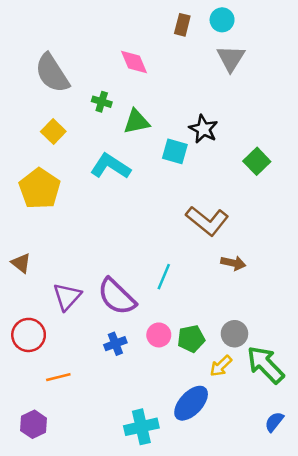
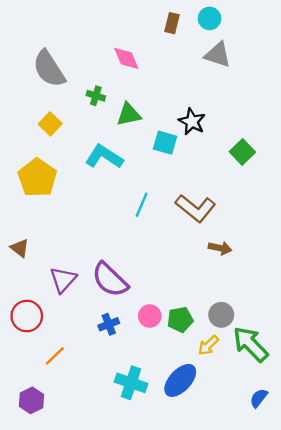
gray triangle: (231, 58) -> (218, 55), turned -44
cyan line: (164, 277) -> (142, 205), moved
orange line: (58, 377) -> (55, 356), turned -30
cyan cross: (141, 427) -> (131, 383), moved, turned 32

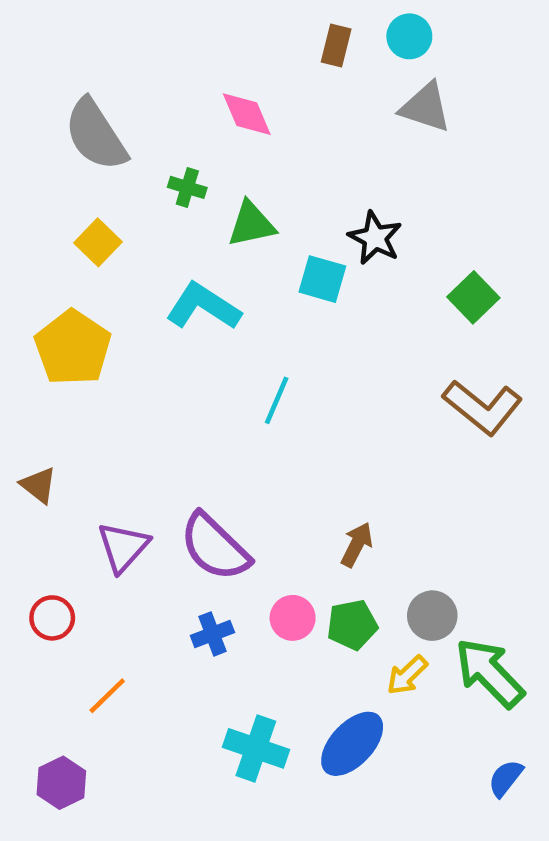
brown L-shape: (195, 208) -> (483, 407), moved
brown arrow: (220, 248) -> (357, 545), moved, turned -75
red circle: (27, 316) -> (52, 618), size x0.7

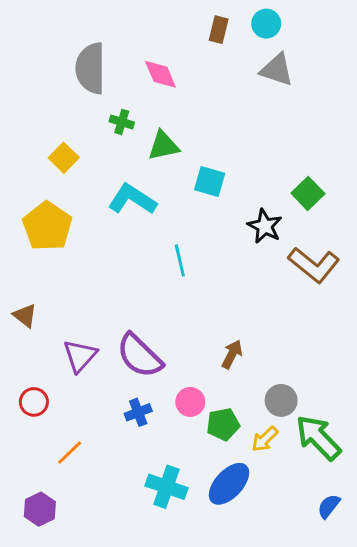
gray semicircle: (96, 135) -> (90, 68), moved, turned 33
black star: (375, 238) -> (265, 226), moved
cyan line: (277, 400) -> (180, 260), turned -36
green pentagon: (352, 625) -> (223, 424), moved

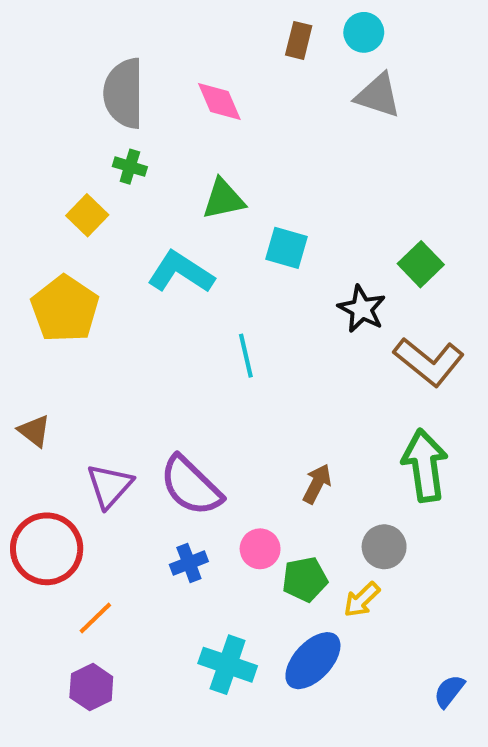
green cross: (122, 122) -> (130, 167), moved
red circle: (34, 402) -> (47, 549), size x1.8
green arrow: (318, 438) -> (425, 465), moved, turned 36
purple hexagon: (40, 509) -> (91, 687), moved

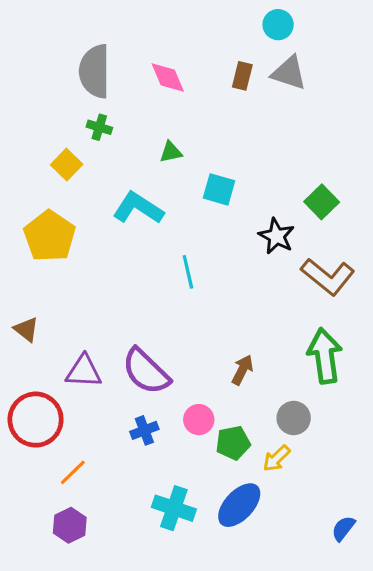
brown rectangle: (299, 40) -> (242, 76), moved
green triangle: (223, 199) -> (171, 152), size x0.7
purple triangle: (110, 486) -> (84, 371), turned 51

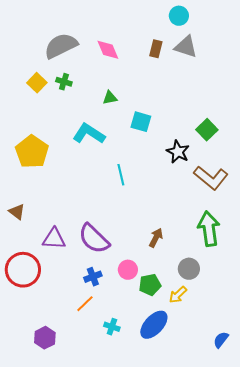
gray semicircle: (95, 71) -> (61, 46), turned 64
yellow square: (67, 165) -> (37, 83), moved
orange line: (73, 472) -> (85, 304), moved
cyan cross: (174, 508) -> (112, 327), size x0.6

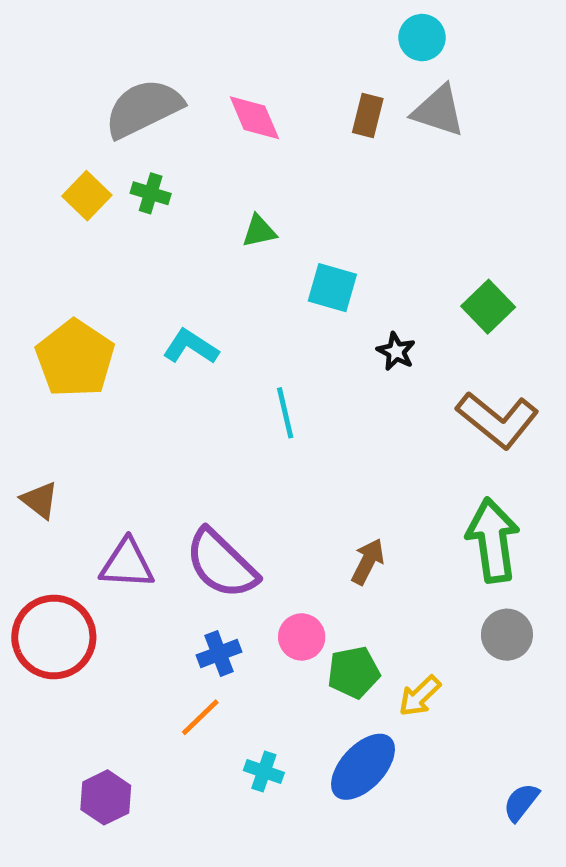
cyan L-shape: (89, 134) -> (191, 347), moved, size x0.7
black star: (178, 152) -> (396, 351), moved, size x0.7
gray circle: (189, 269) -> (507, 635), moved

